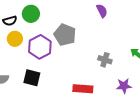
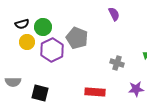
green circle: (31, 14) -> (43, 27), moved
black square: (32, 78) -> (40, 93), moved

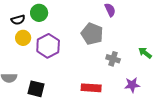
green circle: (43, 27) -> (39, 13), moved
gray pentagon: (77, 38) -> (92, 34), moved

